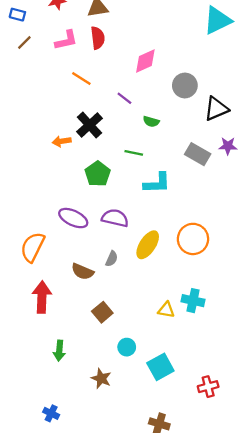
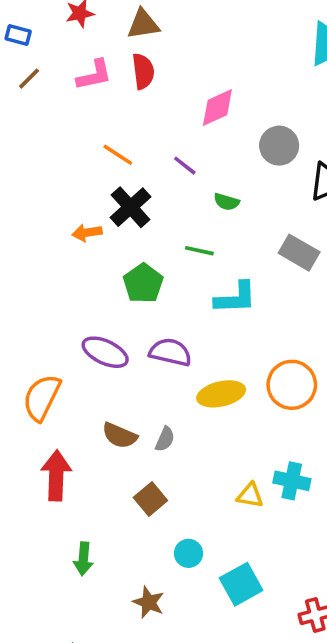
orange line: (81, 79) -> (118, 155), moved
yellow ellipse: (148, 245) -> (221, 394), turned 44
gray semicircle: (112, 259) -> (165, 439), moved

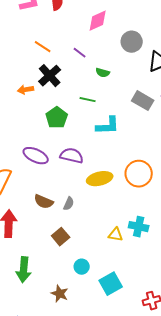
green arrow: (83, 559) -> (24, 270), size x1.4

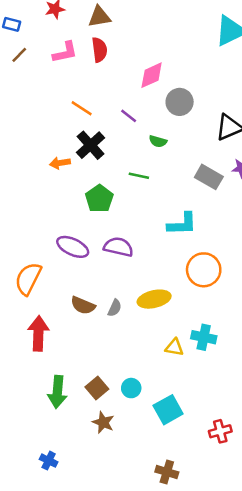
gray circle: (132, 42) -> (180, 102), moved
cyan L-shape: (108, 126) -> (182, 224), moved
yellow ellipse: (100, 179) -> (154, 299), moved
brown square: (61, 237) -> (97, 388), moved

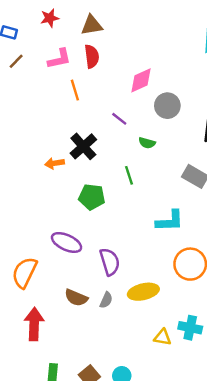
orange line: (82, 108) -> (75, 90), moved, turned 40
green line: (139, 176) -> (129, 175), turned 60
green pentagon: (99, 199) -> (92, 197), turned -30
purple semicircle: (118, 247) -> (110, 262), moved, turned 60

